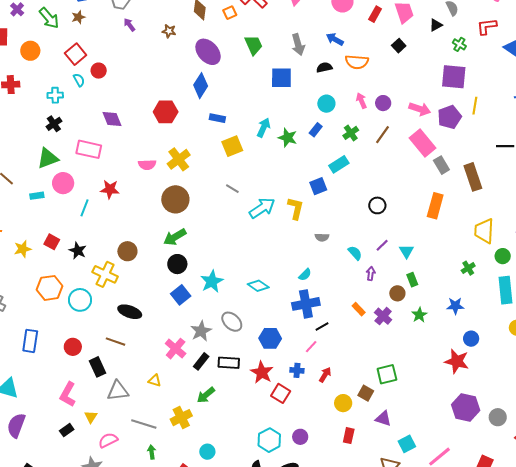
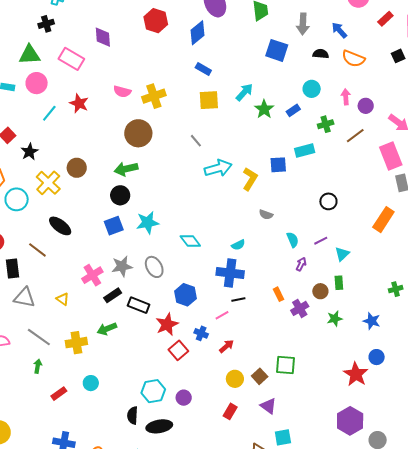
red hexagon: (166, 112) -> (156, 21), moved

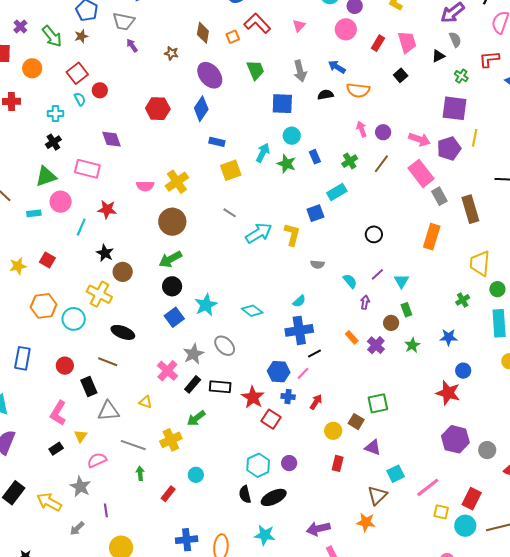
cyan circle: (312, 89) -> (292, 136), moved
blue rectangle: (293, 110) -> (315, 157), turned -64
black star: (30, 152) -> (105, 253), moved
blue hexagon: (186, 295) -> (279, 372), moved

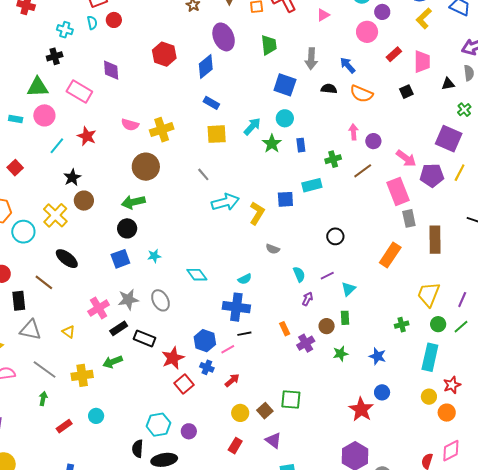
cyan star: (206, 305) -> (154, 256), size x0.6

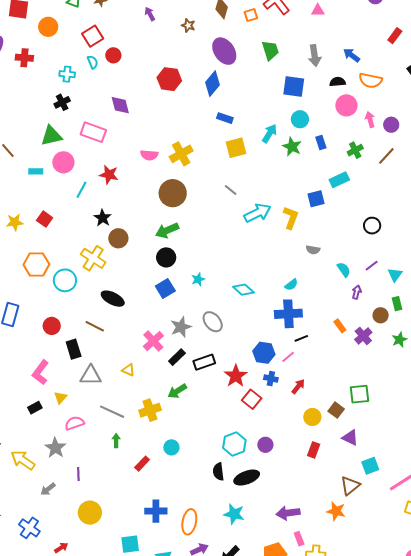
pink triangle: (323, 15) -> (318, 10), turned 40
pink circle: (367, 32) -> (346, 105), moved
black rectangle: (144, 338) -> (204, 362), turned -30

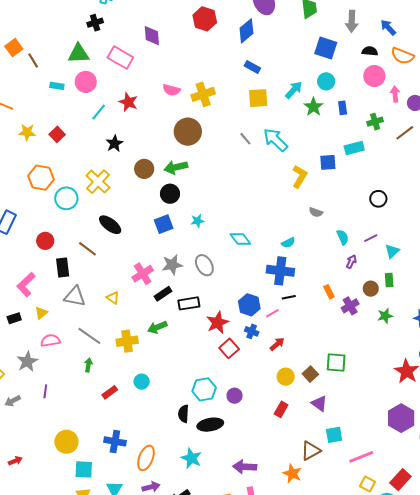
cyan arrow: (258, 213) -> (276, 140), moved, turned -120
brown circle: (118, 238) -> (144, 169), moved
yellow circle: (90, 513) -> (66, 442), moved

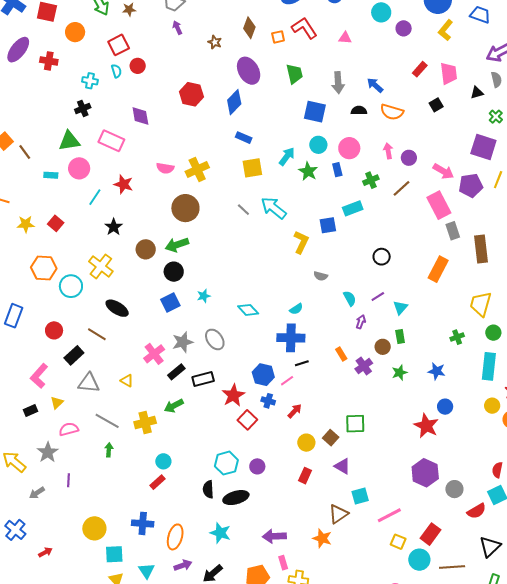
pink circle: (374, 76) -> (349, 148), moved
black rectangle: (63, 268) -> (74, 355), turned 60
red rectangle: (110, 392) -> (158, 482), moved

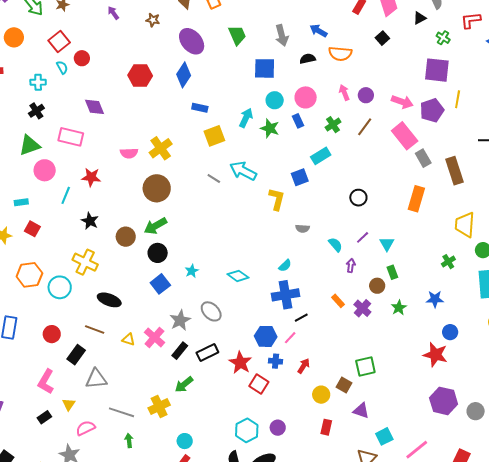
cyan rectangle: (51, 175) -> (21, 202), moved
yellow triangle: (127, 381) -> (128, 339), moved

